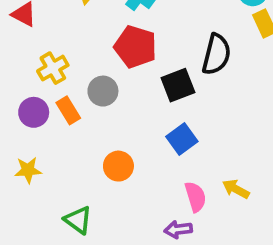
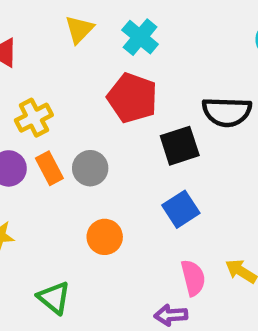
black semicircle: (216, 54) -> (227, 112), turned 75
gray circle: (103, 91) -> (90, 168), moved

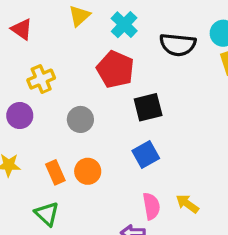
black semicircle: (227, 112) -> (178, 45), moved
orange rectangle: (49, 168) -> (55, 172), moved

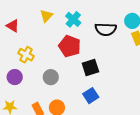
yellow cross: (41, 79) -> (26, 55), turned -35

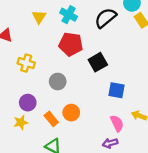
black semicircle: (106, 29) -> (105, 18), turned 150
purple circle: (15, 77) -> (28, 103), moved
blue square: (91, 96) -> (116, 90), moved, turned -35

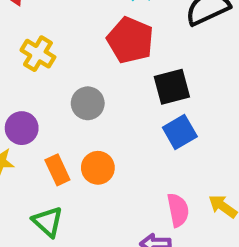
blue square: (116, 90) -> (180, 132), moved, turned 35

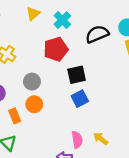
red pentagon: (130, 40) -> (56, 49), turned 30
orange circle: (98, 168) -> (34, 104), moved

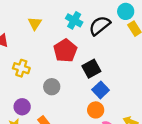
cyan cross: (62, 20) -> (74, 20), moved
orange circle: (34, 104) -> (96, 110), moved

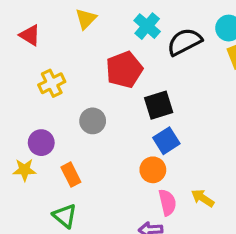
yellow cross: (21, 68) -> (52, 83), turned 35

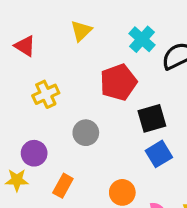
orange circle: (153, 170) -> (122, 192), moved
orange rectangle: (71, 175) -> (63, 186), turned 55

